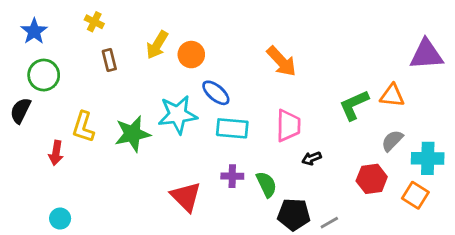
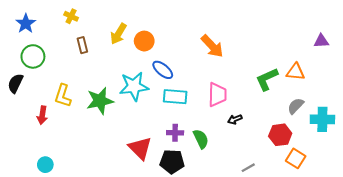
purple triangle: (426, 55) -> (321, 41), size x0.6
orange square: (415, 195) -> (296, 158), moved
black pentagon: (294, 214) -> (172, 162), moved

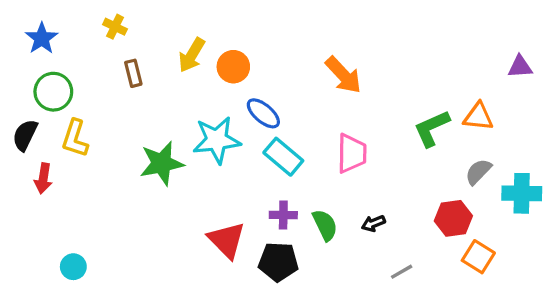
yellow L-shape: (63, 96) -> (75, 138), moved
cyan rectangle: (175, 97) -> (283, 157), turned 35
red arrow: (42, 115) -> (43, 178), moved
black arrow: (235, 119) -> (373, 223), moved

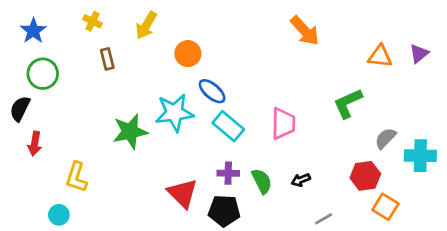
yellow arrow: (192, 55) -> (146, 25), moved
purple triangle: (520, 67) -> (419, 54), turned -35
orange arrow: (343, 75) -> (305, 31), moved
orange triangle: (478, 117) -> (380, 56), moved
yellow L-shape: (75, 138) -> (76, 177), moved

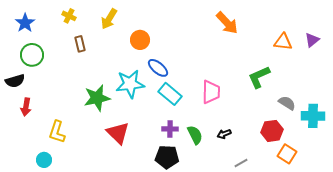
black semicircle: (20, 109) -> (15, 81), turned -132
gray semicircle: (385, 138) -> (287, 103), turned 78
red triangle: (183, 193) -> (118, 133), moved

